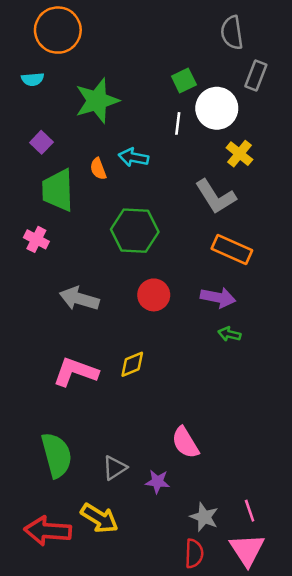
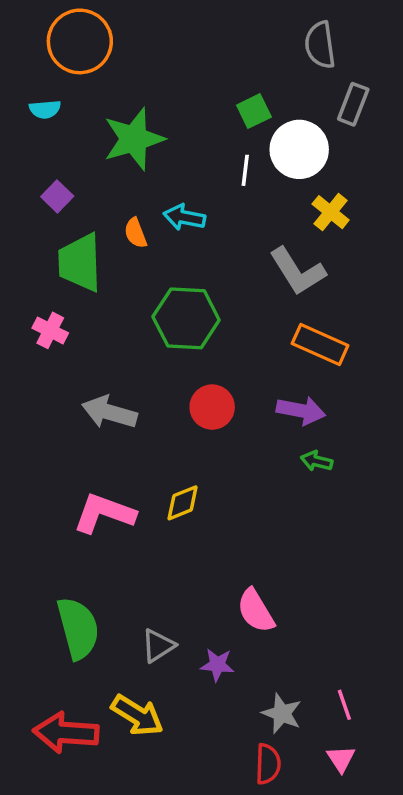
pink triangle: (247, 550) -> (341, 759), size x0.6

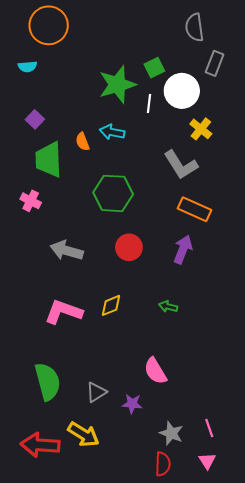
green star: (134, 139) -> (117, 85), moved
purple arrow: (301, 411) -> (183, 249), turned -80
green arrow: (317, 461) -> (168, 307), moved

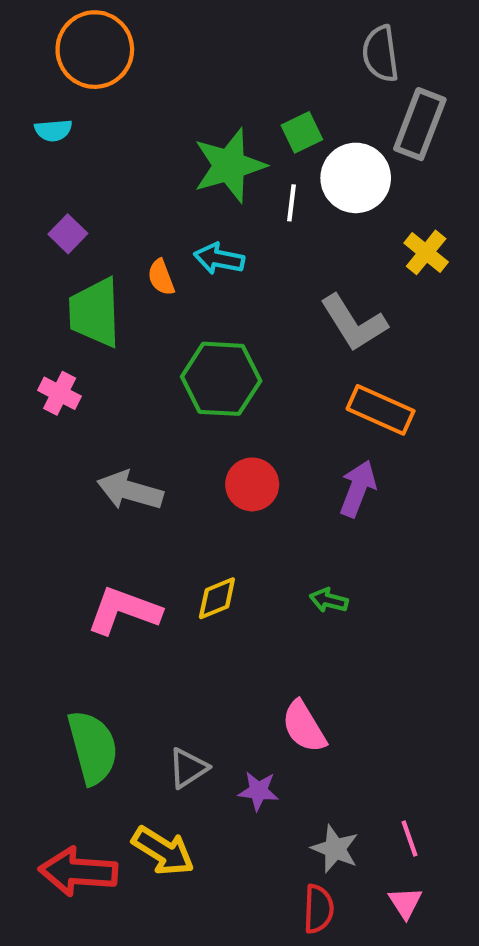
gray rectangle: (215, 63) -> (420, 124), size x1.4
yellow cross: (201, 129) -> (426, 252), moved

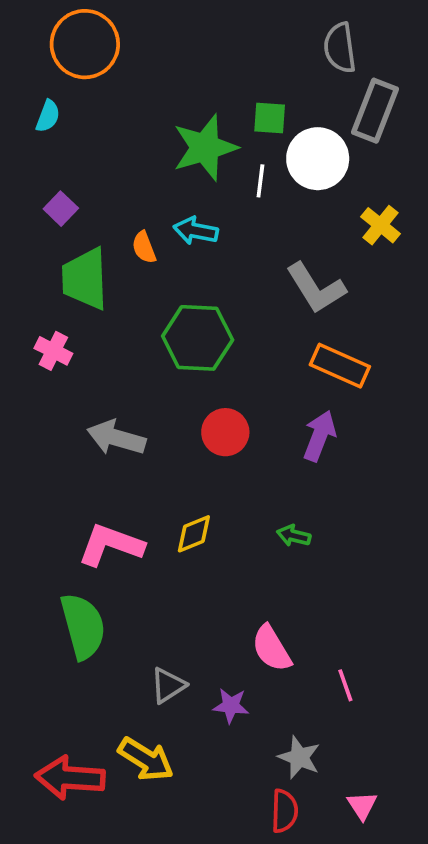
cyan semicircle: (53, 130) -> (48, 116), turned -64
green square: (302, 132) -> (270, 118), turned 30
green semicircle: (93, 747) -> (83, 626), moved
pink line: (410, 838) -> (345, 685), moved

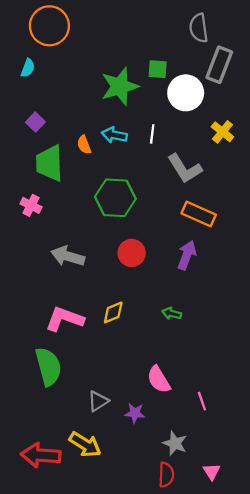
white line: (260, 181) -> (152, 134), moved

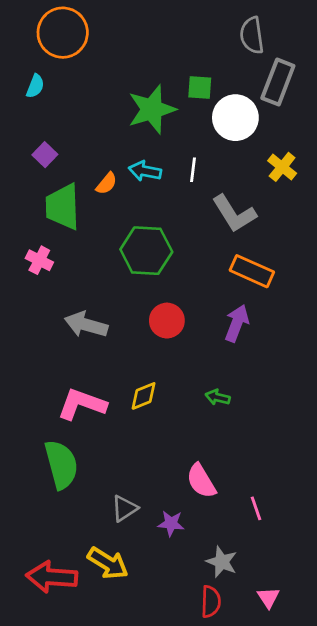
orange semicircle: (84, 145) -> (107, 183), turned -120

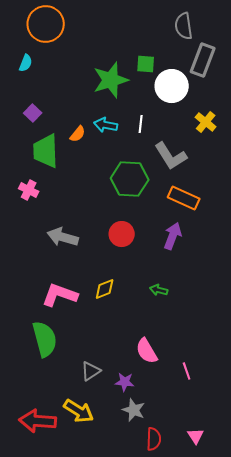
green hexagon: (146, 251) -> (130, 179), moved
gray star: (222, 562) -> (134, 410), moved

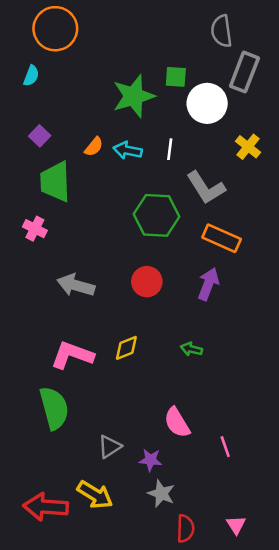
orange semicircle: (78, 134) -> (94, 147), moved

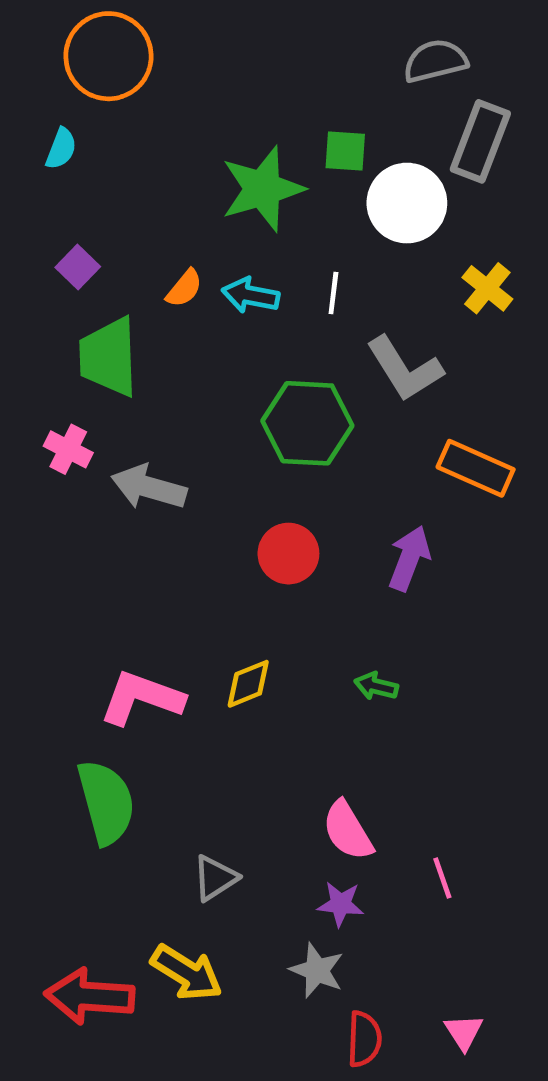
gray semicircle: (222, 31) -> (435, 61), turned 84
orange rectangle: (222, 238) -> (476, 468), moved
gray arrow: (76, 285) -> (149, 487), moved
purple star: (150, 460) -> (341, 904), moved

